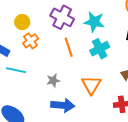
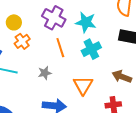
gray star: (53, 81) -> (45, 73), moved

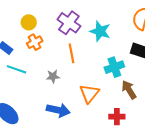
cyan cross: (91, 49) -> (114, 67), moved
brown arrow: (122, 77) -> (129, 90), turned 30

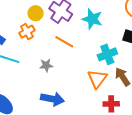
yellow circle: (29, 22) -> (36, 13), moved
orange line: (72, 53) -> (64, 42), turned -48
orange triangle: (89, 93) -> (97, 79), moved

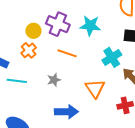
orange triangle: (97, 79) -> (95, 88), moved

